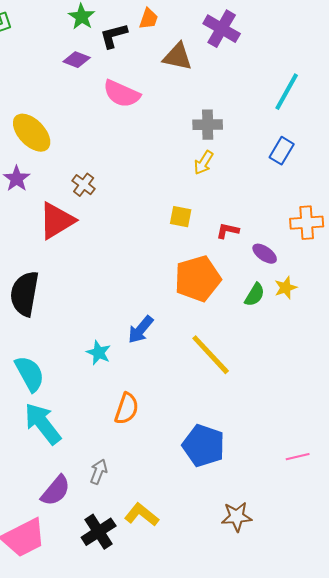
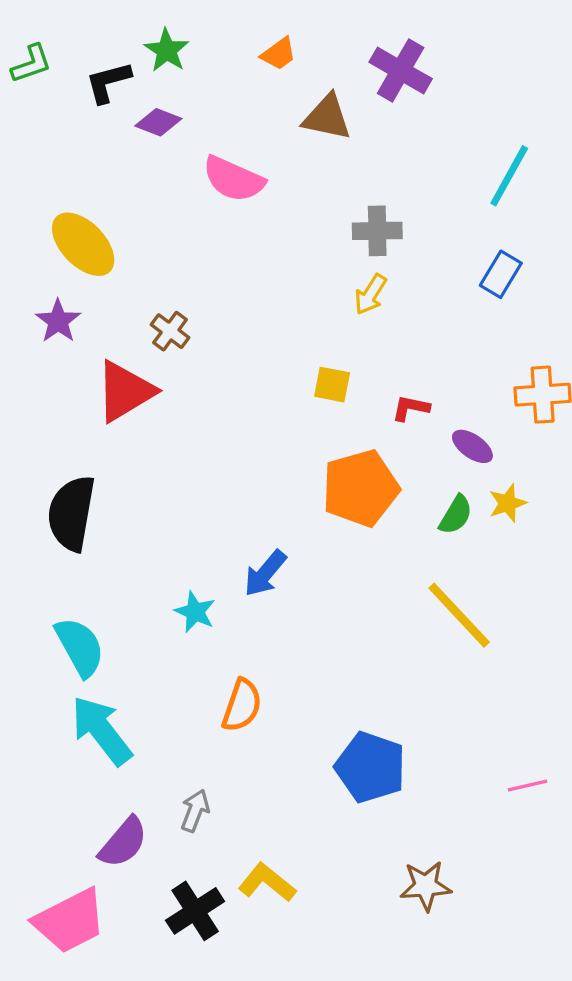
orange trapezoid: (149, 19) -> (279, 54), turned 35
black L-shape: (114, 36) -> (108, 82), moved
yellow line: (211, 355) -> (459, 615), moved

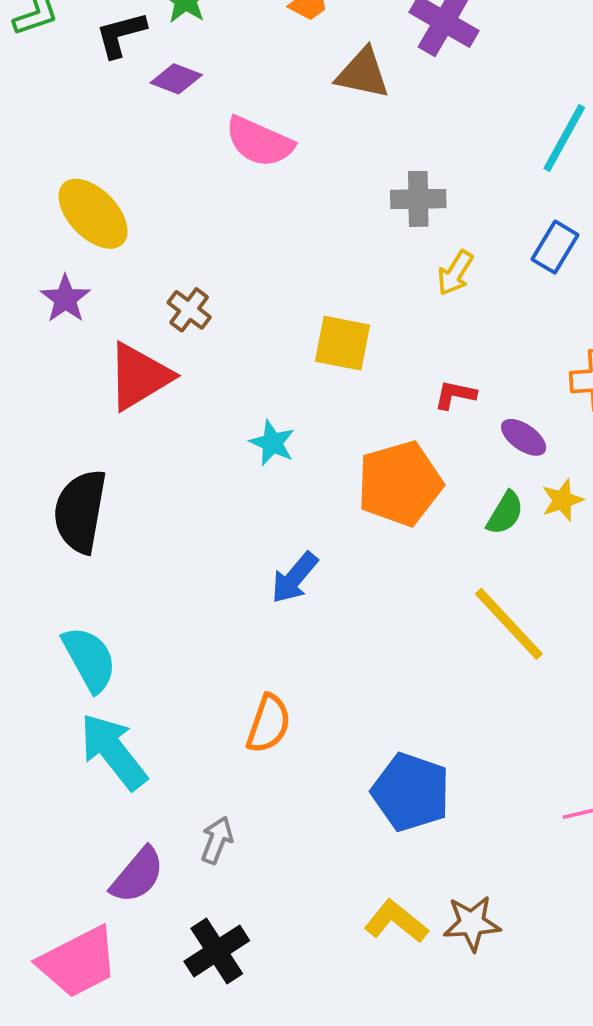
yellow arrow: (371, 294) -> (455, 273), moved
yellow square: (332, 385) -> (342, 343), moved, size x1.4
cyan star: (195, 612) -> (272, 443), moved
yellow L-shape: (267, 882) -> (396, 921), moved

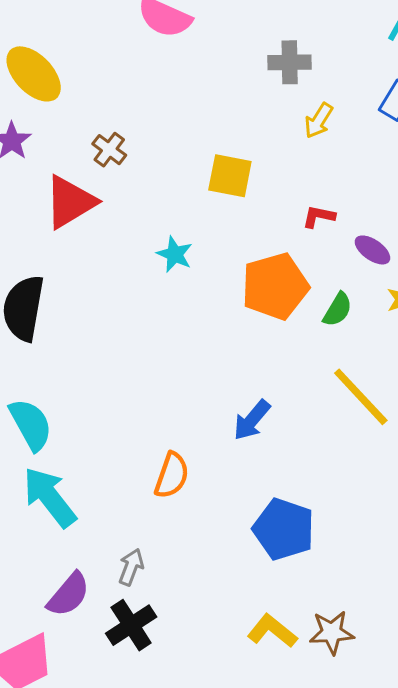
green semicircle: (505, 513) -> (338, 310), moved
blue arrow: (294, 578) -> (252, 420), moved
black cross: (217, 951) -> (131, 625), moved

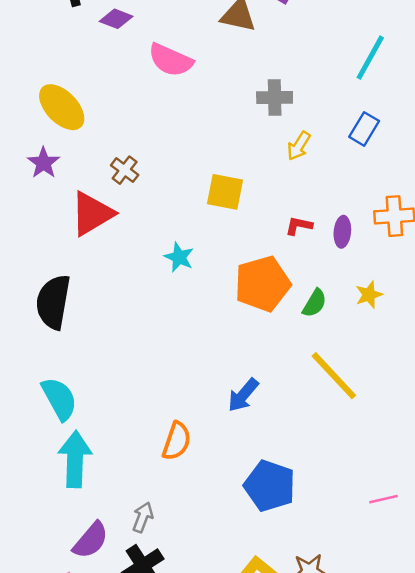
purple ellipse: (372, 250) -> (342, 232), moved, turned 60
cyan arrow: (50, 497) -> (75, 459), turned 40

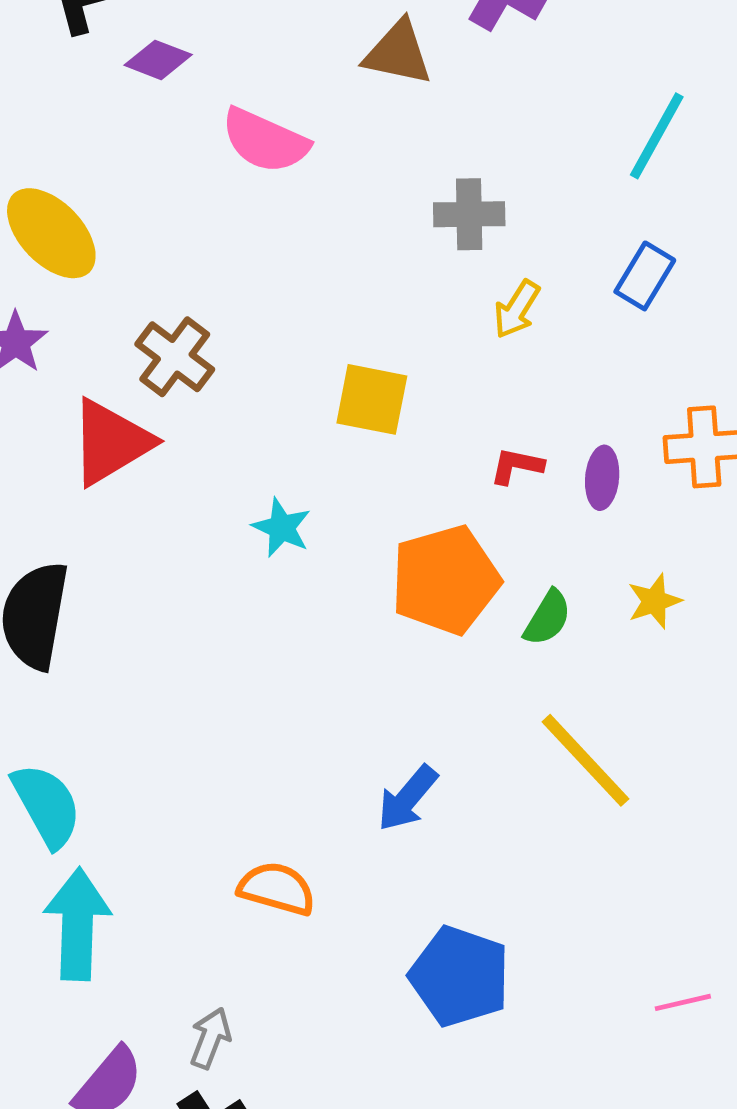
brown cross: (125, 170) -> (175, 357), size x1.4
orange semicircle: (177, 441) -> (277, 888), turned -93

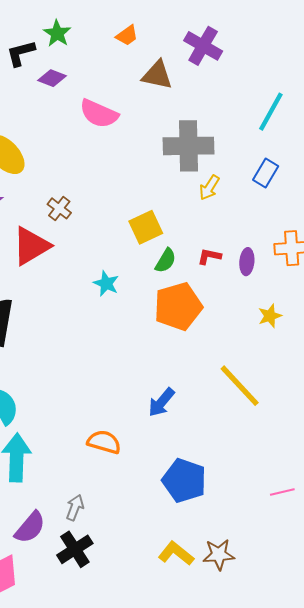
gray cross: (469, 214) -> (189, 146), size x1.6
brown cross: (175, 357) -> (59, 208), size x0.7
yellow square: (372, 399) -> (146, 227), turned -36
green semicircle: (548, 618) -> (166, 261), moved

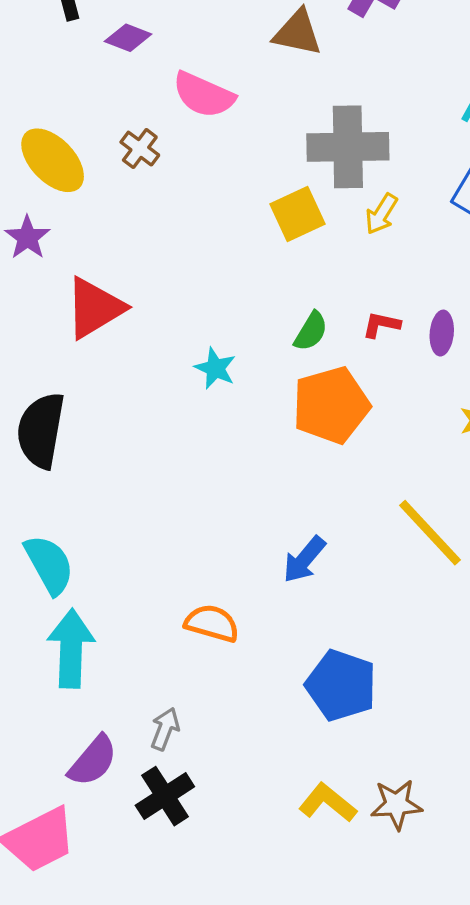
brown cross: (59, 208) -> (140, 149), moved
yellow square: (146, 227) -> (297, 214), moved

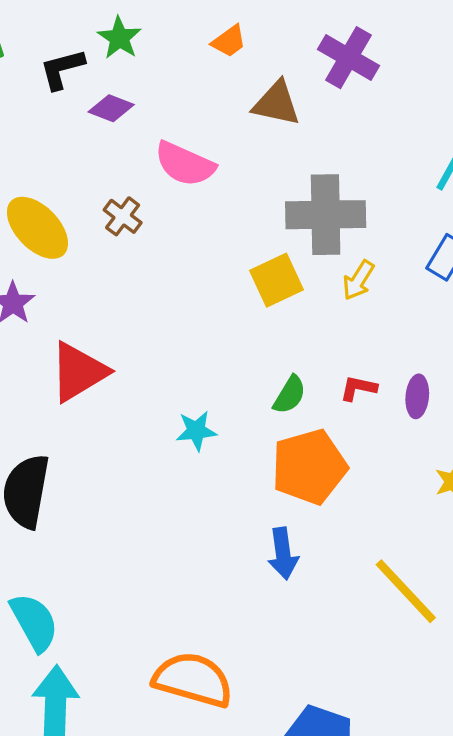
cyan star: (215, 368) -> (196, 431), turned -30
blue arrow: (304, 560) -> (283, 554), moved, turned -48
orange semicircle: (212, 623) -> (193, 680), size x1.5

